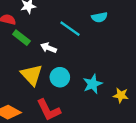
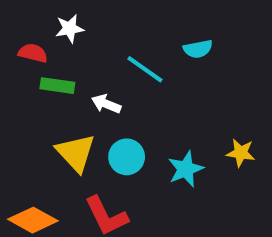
green rectangle: (21, 38) -> (57, 86), turned -30
yellow star: (121, 95) -> (241, 153), moved

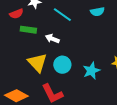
red semicircle: (33, 53) -> (16, 14), turned 144
cyan line: (145, 69) -> (62, 15), moved

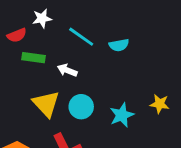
cyan semicircle: (97, 12) -> (119, 45), moved

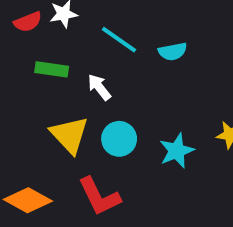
red semicircle: (17, 35) -> (28, 22), moved
white arrow: (67, 70) -> (99, 87), turned 30

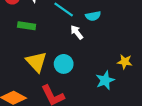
white arrow: (99, 87) -> (77, 32), moved
cyan star: (177, 151) -> (105, 80), moved

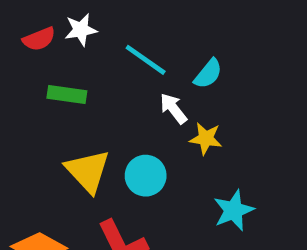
cyan semicircle: (93, 16) -> (208, 74), turned -40
yellow star: (125, 62) -> (206, 139), moved

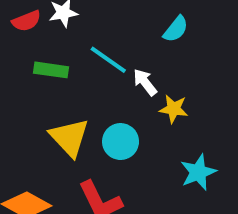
cyan line: (146, 60) -> (108, 60), moved
cyan semicircle: (208, 74) -> (176, 29), moved

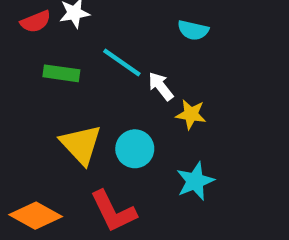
cyan semicircle: (176, 29) -> (193, 30), turned 64
cyan star: (198, 172) -> (195, 181), moved

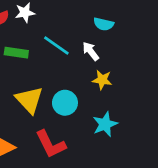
white arrow: (161, 86) -> (91, 51), moved

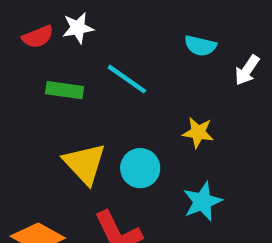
white arrow: (91, 51) -> (247, 70), moved, turned -108

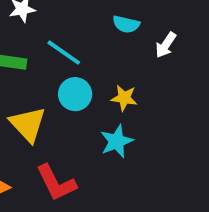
cyan circle: (140, 168) -> (75, 94), moved
cyan star: (203, 201) -> (117, 141), moved

